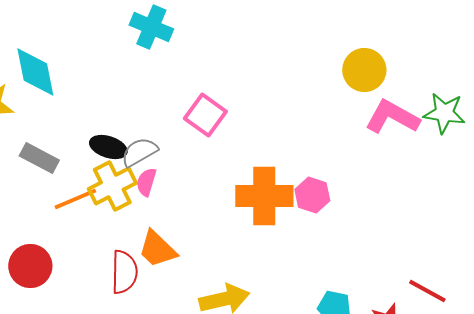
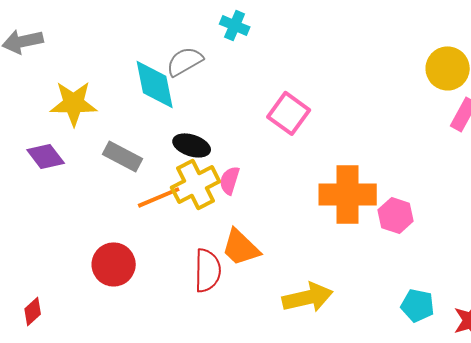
cyan cross: (151, 27) -> (235, 25), size x0.7
cyan diamond: (35, 72) -> (155, 84), moved
gray semicircle: (139, 152) -> (185, 61), moved
pink hexagon: (312, 195) -> (396, 215), moved

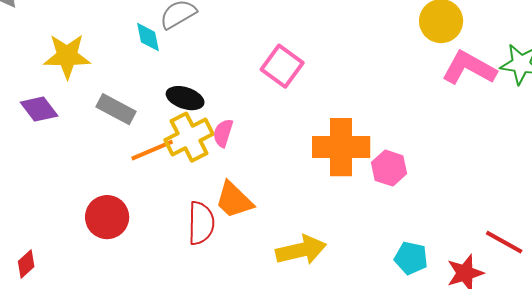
cyan diamond: (155, 84) -> (148, 37), size x0.6

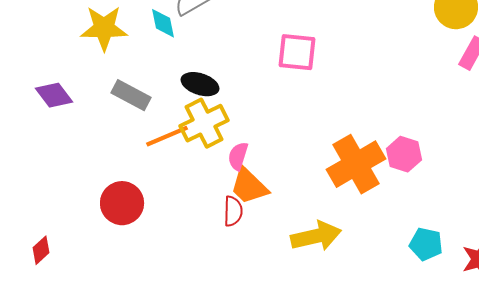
yellow star: (67, 56) -> (104, 28), moved
pink square: (282, 66) -> (297, 52), turned -30
pink semicircle: (223, 133) -> (238, 156), moved
orange cross: (341, 147) -> (356, 164), moved, turned -30
red semicircle: (201, 223) -> (233, 211), moved, size x0.7

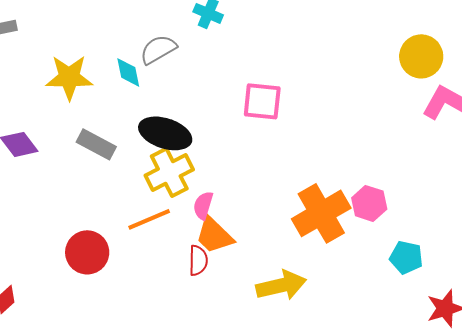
black ellipse: (200, 84) -> (165, 133), size x1.4
orange line: (167, 136) -> (149, 219), moved
cyan pentagon: (426, 244) -> (406, 257), moved

